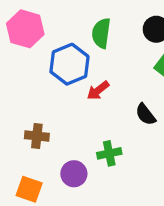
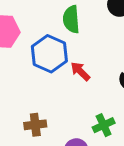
red arrow: (98, 90) -> (80, 71), turned 95

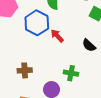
green cross: (104, 125) -> (71, 73), turned 32

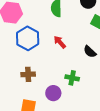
blue hexagon: (37, 23) -> (28, 38), moved

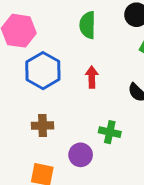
red arrow: (60, 42) -> (92, 77), turned 40

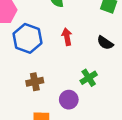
green cross: (110, 132) -> (89, 78), turned -35

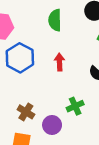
brown cross: (35, 82) -> (26, 112), moved, turned 35

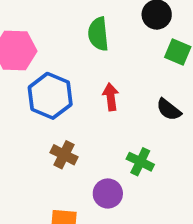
green cross: (75, 106) -> (140, 162), turned -35
brown cross: (26, 112) -> (64, 155), moved

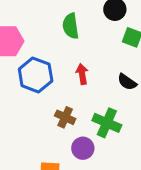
brown cross: (64, 155) -> (65, 117), moved
green cross: (140, 162) -> (107, 123), size x1.4

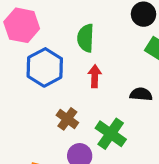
green semicircle: (71, 26) -> (86, 38), moved
black semicircle: (127, 82) -> (141, 94), turned 138

